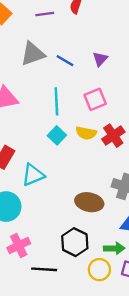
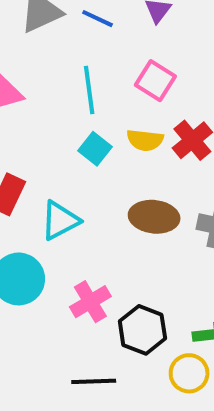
pink square: (95, 99) -> (155, 81), turned -30
brown ellipse: (89, 202) -> (154, 217), moved
pink cross: (19, 246) -> (90, 302), moved

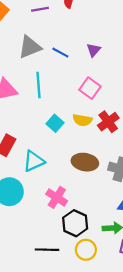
cyan line: (89, 90) -> (38, 85), moved
pink cross: (90, 302) -> (57, 197), moved, turned -30
yellow circle: (189, 373) -> (86, 250), moved

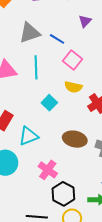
purple triangle: (93, 50) -> (85, 21), moved
pink square: (90, 88) -> (73, 60), moved
yellow semicircle: (82, 120) -> (73, 87), moved

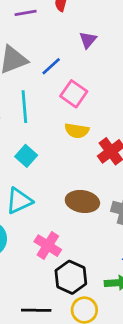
blue line: (57, 39) -> (51, 66), turned -70
cyan square: (49, 103) -> (26, 156), moved

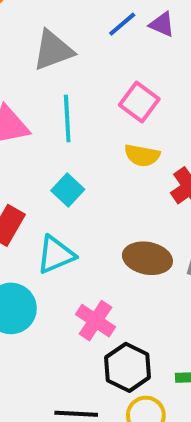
purple triangle: (88, 40) -> (162, 24), turned -48
blue line: (51, 66) -> (122, 24), moved

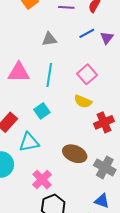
purple triangle: (162, 24) -> (107, 38), turned 32
gray triangle: (53, 50) -> (49, 39), size x0.7

